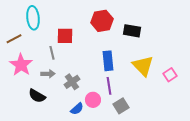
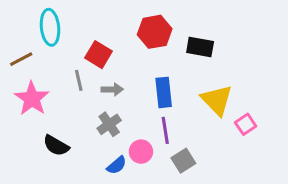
red square: (65, 36) -> (99, 55), turned 30
gray arrow: (48, 74) -> (112, 89), moved
pink square: (170, 75) -> (246, 124), moved

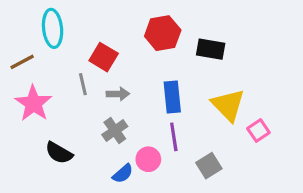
gray square: (183, 161) -> (209, 166), moved

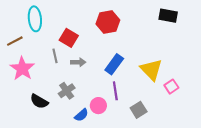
black rectangle: (211, 49) -> (168, 16), moved
blue rectangle: (172, 97) -> (114, 64), turned 42
gray cross: (115, 131) -> (67, 91), moved

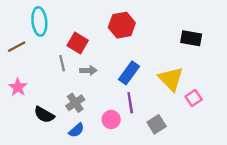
black rectangle: (168, 16) -> (191, 38), moved
pink star: (22, 69) -> (18, 87), moved, size x0.7
blue semicircle: (81, 115) -> (76, 130), moved

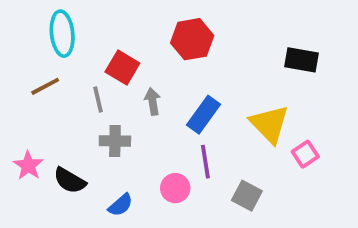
brown line: (17, 47) -> (45, 86), moved
gray arrow: (88, 70) -> (153, 101), moved, turned -98
pink star: (18, 87) -> (28, 165), moved
gray cross: (75, 103) -> (115, 141), moved, turned 36
gray square: (157, 124) -> (247, 196), turned -30

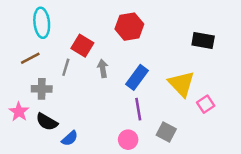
gray line: (98, 100) -> (66, 67), turned 30
gray cross: (115, 141) -> (42, 89), moved
pink circle: (175, 188) -> (128, 140), moved
blue semicircle: (121, 205) -> (70, 138), moved

